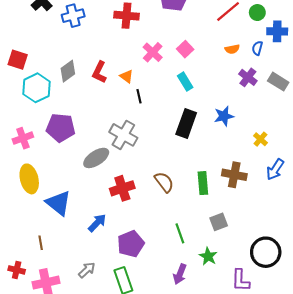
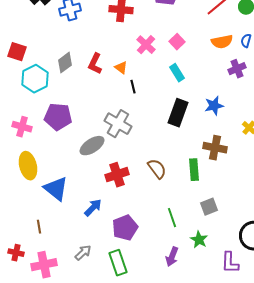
orange semicircle: (232, 49) -> (222, 42), size x1.5
purple cross: (248, 77) -> (237, 69), turned 30
pink cross: (23, 138) -> (22, 127), turned 36
brown cross: (234, 175) -> (215, 148), moved

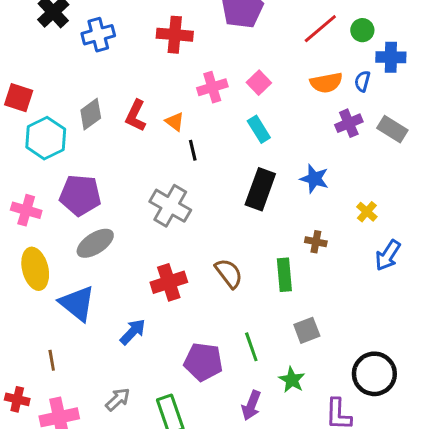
pink cross: (146, 45) -> (212, 87), turned 30
blue star: (214, 106) -> (314, 179), turned 30
gray ellipse: (92, 146) -> (95, 243), moved
brown cross: (215, 148) -> (316, 242), size x0.6
purple pentagon: (125, 228) -> (203, 362), moved, turned 30

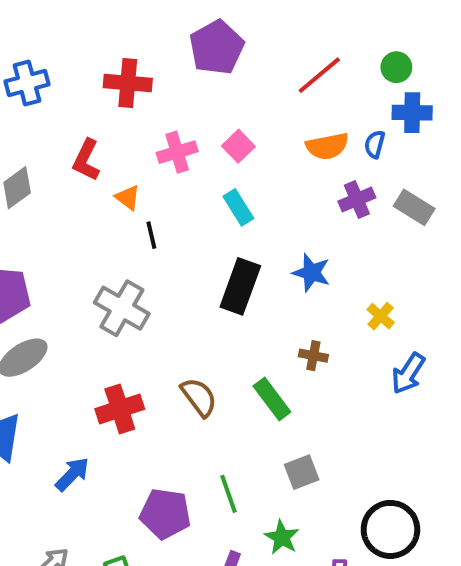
green circle: (362, 30) -> (396, 67), moved
red L-shape: (136, 116) -> (86, 160), moved
green rectangle: (284, 275) -> (272, 399), turned -32

